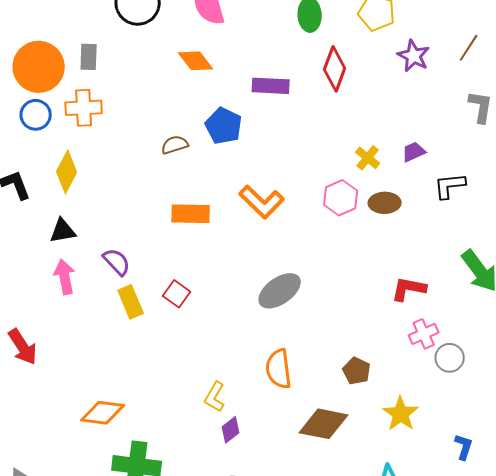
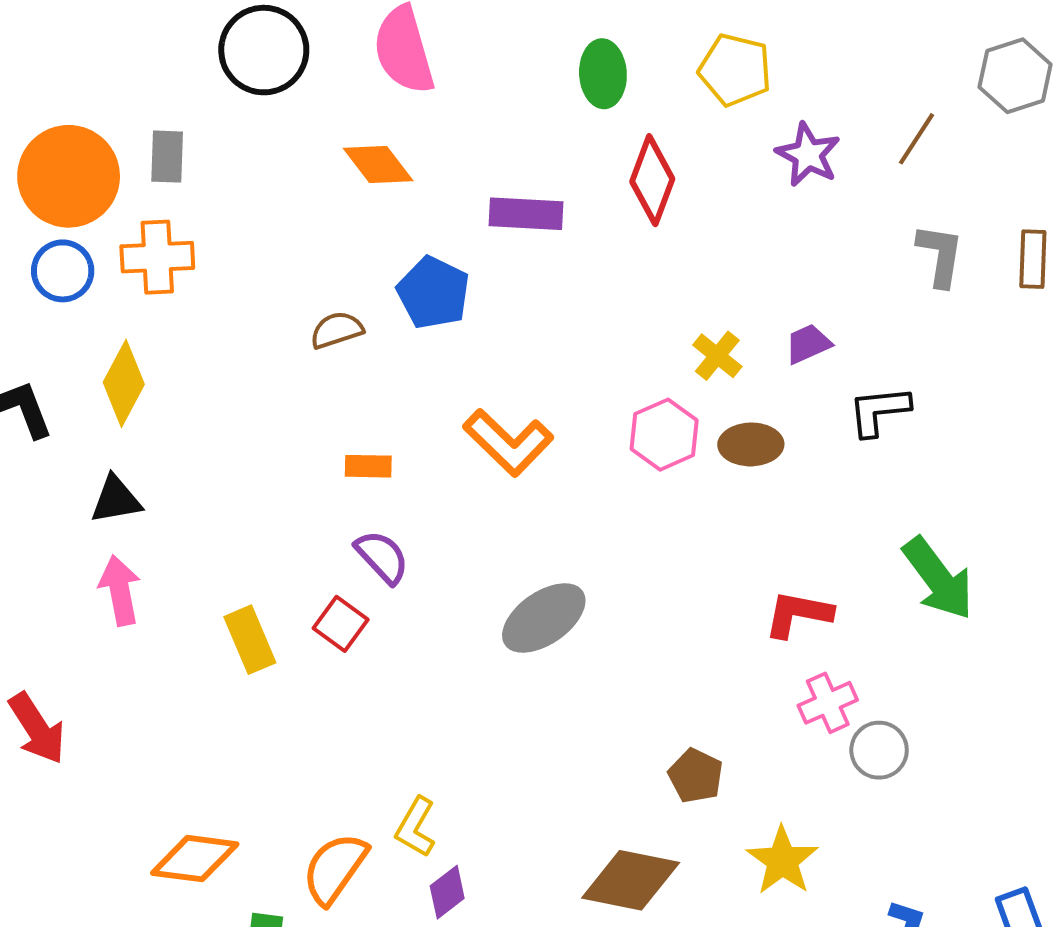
orange rectangle: (191, 214) -> (368, 466), size x0.6
purple semicircle: (117, 262) -> (382, 557), moved
orange semicircle: (279, 369) -> (335, 868), moved, turned 42

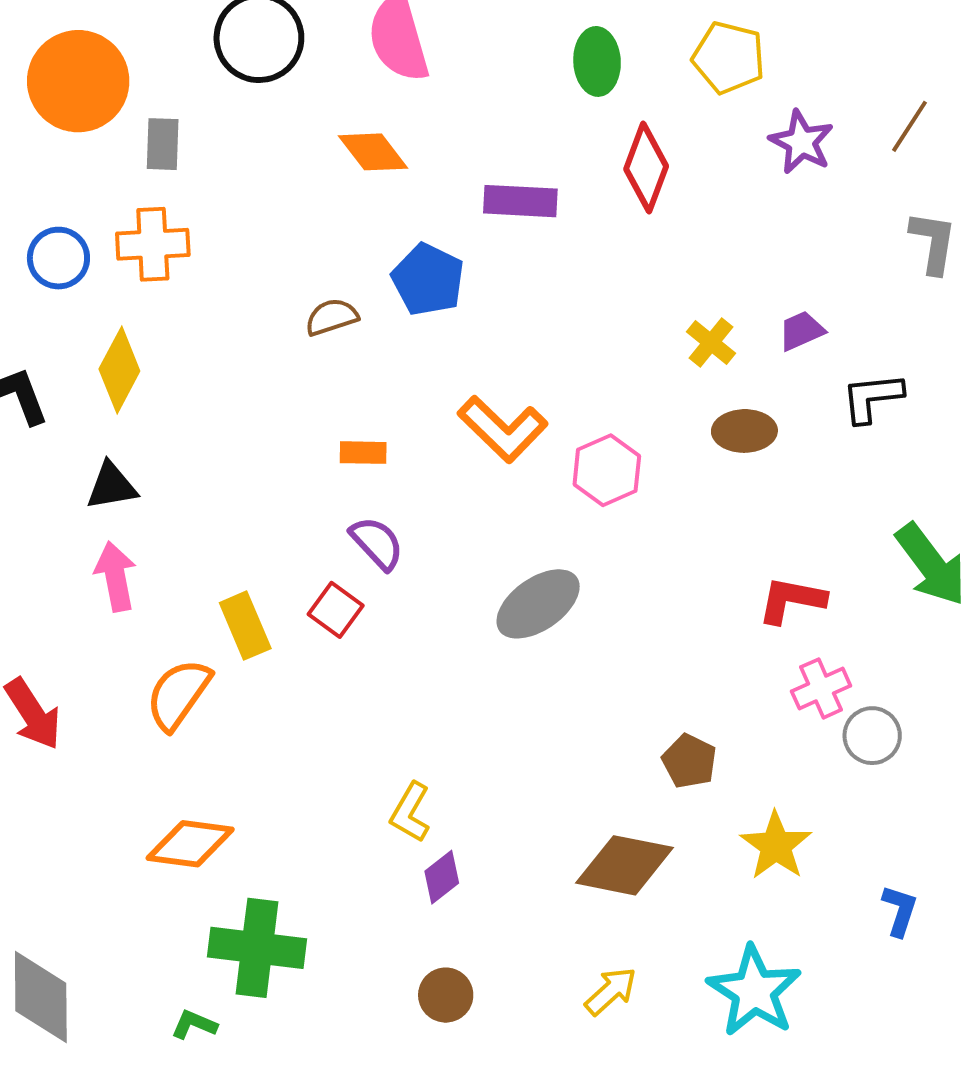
orange circle: (69, 176) -> (78, 81), moved
pink hexagon: (664, 435) -> (607, 470), moved
orange semicircle: (335, 868) -> (178, 694), moved

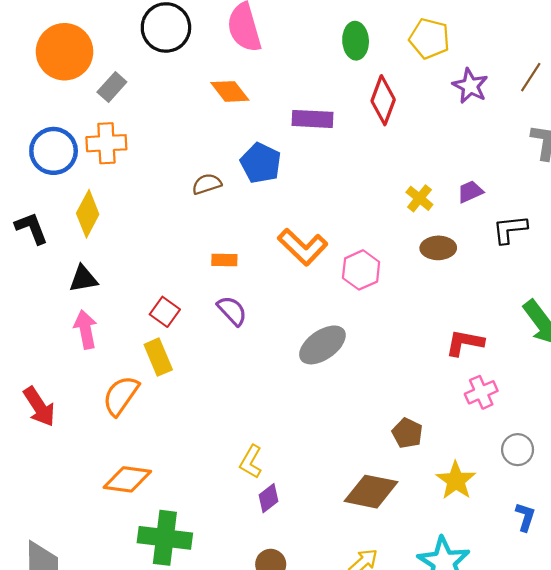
gray rectangle: (163, 144) -> (112, 87), turned 40
blue circle: (58, 258) -> (54, 151), size x1.4
red square: (336, 610) -> (165, 312), moved
gray circle: (872, 736) -> (518, 450), moved

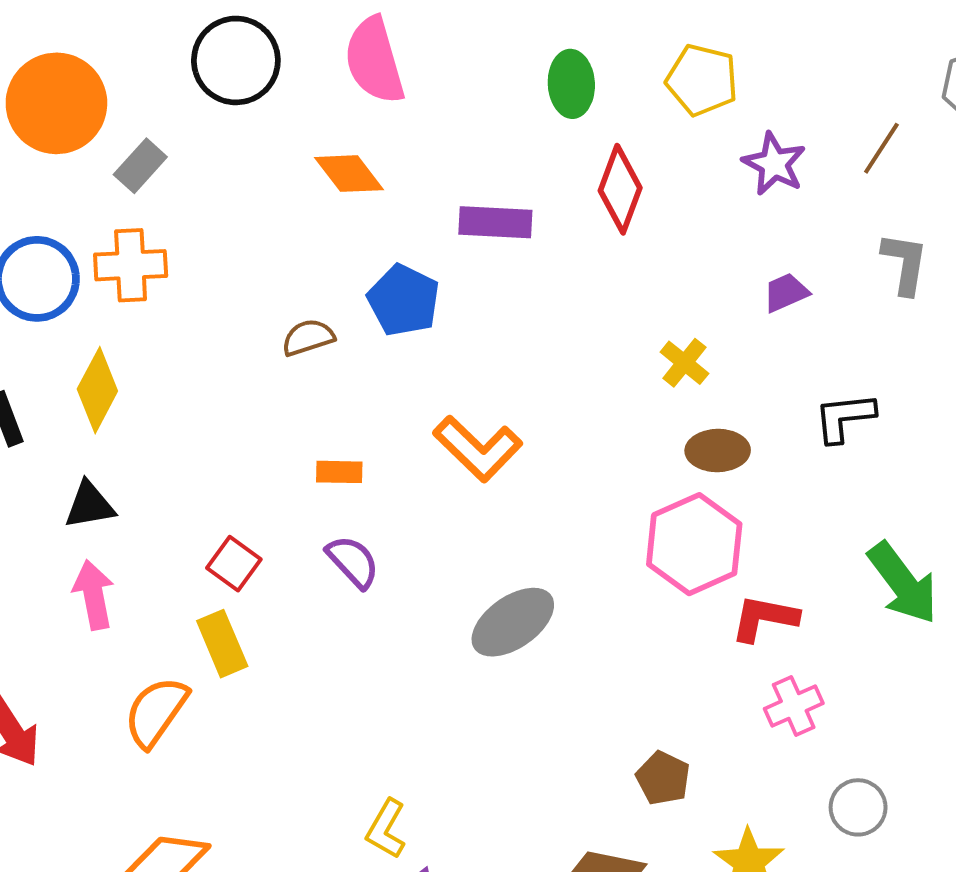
purple trapezoid: (470, 192) -> (786, 293), moved
pink hexagon: (361, 270) -> (694, 544), moved, size x1.4

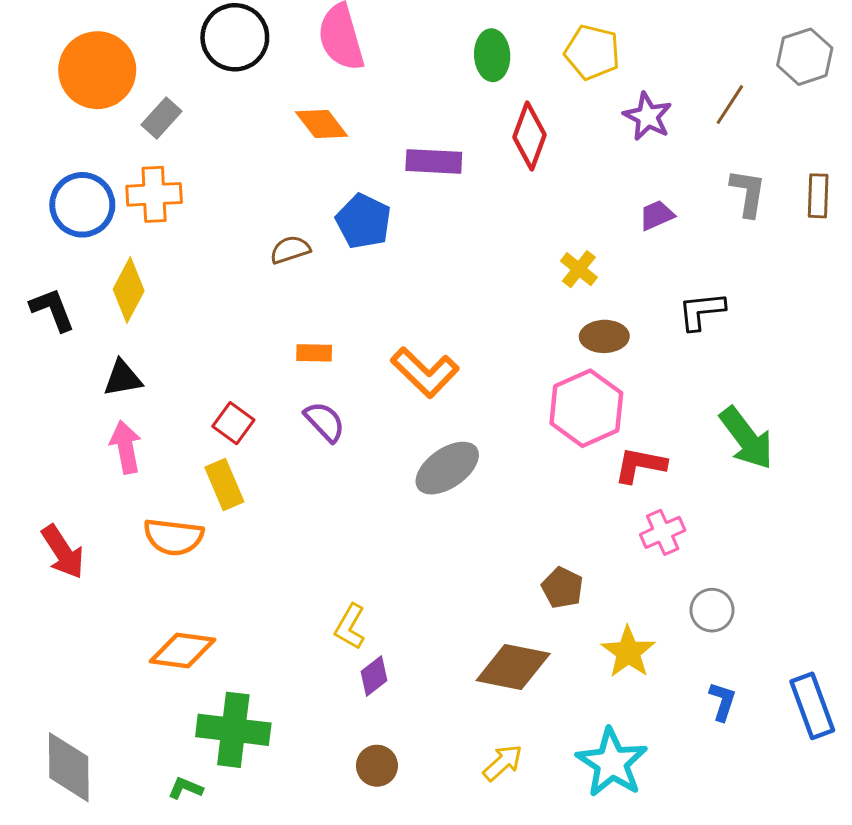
orange L-shape: (478, 449) -> (425, 372), moved
orange semicircle: (156, 712) -> (174, 537), turned -118

